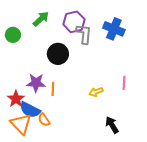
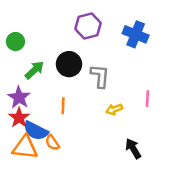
green arrow: (41, 19) -> (34, 70), moved
gray L-shape: (84, 34) -> (100, 76), moved
purple star: (36, 83) -> (19, 97), moved, turned 30
orange triangle: (21, 124) -> (25, 147), turned -40

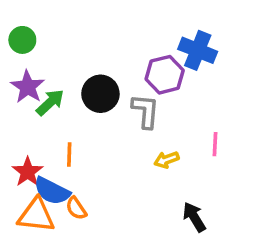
purple hexagon: (88, 26) -> (165, 75), moved
green circle: (15, 42) -> (22, 40), moved
purple star: (19, 97) -> (28, 87), moved
orange line: (63, 106) -> (69, 155), moved

